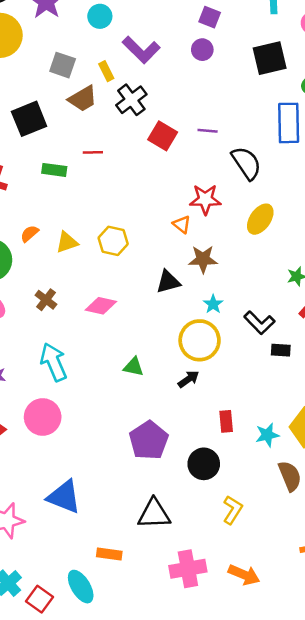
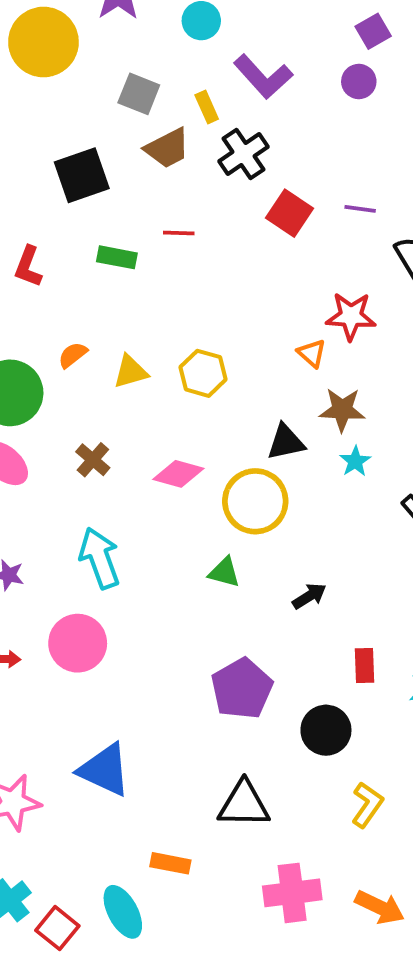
purple square: (210, 17) -> (373, 31), turned 35
cyan star: (213, 304) -> (355, 461), moved
yellow circle: (200, 340) -> (255, 501), moved

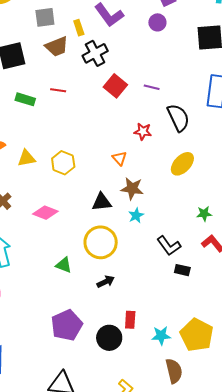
gray square: (139, 94) -> (45, 17), turned -35
red star: (351, 316) -> (143, 131), moved, size x0.7
yellow circle: (255, 501) -> (101, 242), moved
black circle: (326, 730) -> (109, 338), moved

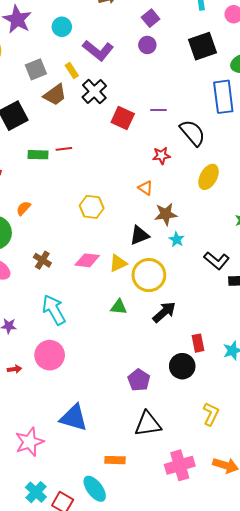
red line: (58, 90) -> (64, 149), moved
yellow triangle: (26, 158) -> (118, 263), moved
black arrow: (106, 282) -> (164, 312), size x1.4
purple pentagon: (67, 325) -> (139, 380), moved, size x0.7

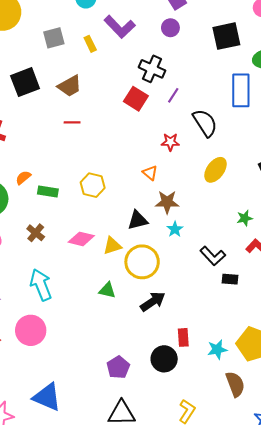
black cross: (94, 91) -> (152, 69), moved, turned -30
brown trapezoid: (55, 95) -> (70, 86), moved
purple line: (158, 110) -> (173, 95), turned -63
green rectangle: (38, 155) -> (48, 192), moved

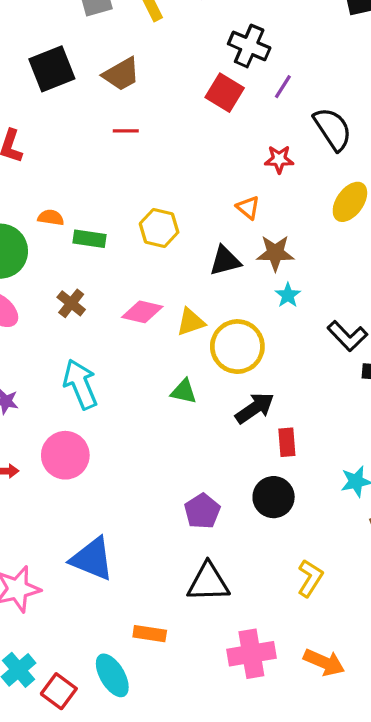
orange semicircle: (23, 178) -> (51, 218), turned 49
black triangle: (138, 220) -> (225, 261), moved
red rectangle: (183, 337) -> (287, 442), moved

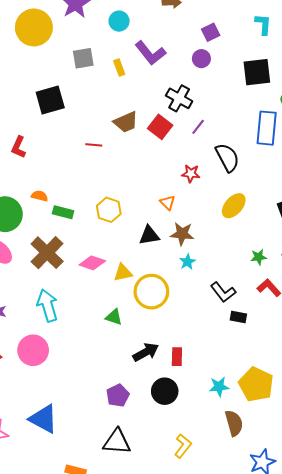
brown trapezoid: (121, 74) -> (126, 122), moved
brown cross: (71, 303) -> (47, 253), size x1.8
black arrow: (255, 408) -> (146, 352), moved

